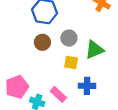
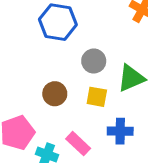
brown circle: (42, 42) -> (55, 94), moved

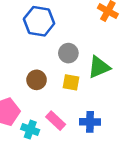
blue cross: (120, 131) -> (90, 122), moved

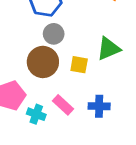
gray circle: (68, 53) -> (54, 34), moved
brown circle: (37, 80) -> (43, 62), size x1.5

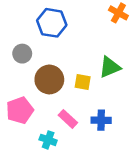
gray circle: (54, 34) -> (22, 54), moved
cyan cross: (36, 114) -> (48, 140), moved

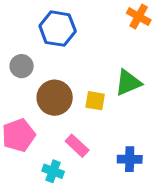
blue cross: (101, 120) -> (130, 159), moved

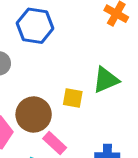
brown circle: (55, 98) -> (34, 114), moved

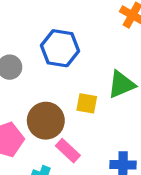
blue hexagon: (35, 26) -> (60, 48), moved

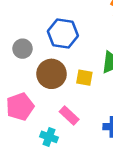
brown circle: (46, 121) -> (52, 74), moved

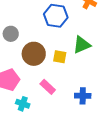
blue hexagon: (63, 34) -> (56, 16), moved
cyan cross: (49, 137) -> (23, 104), moved

